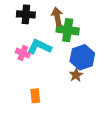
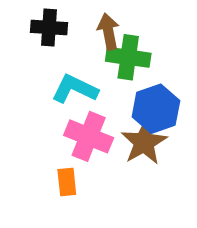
pink cross: (23, 53) -> (89, 136), moved, size x1.6
brown star: (76, 75) -> (144, 142), size x1.6

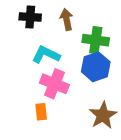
green cross: (128, 57) -> (96, 40), moved
brown star: (144, 142) -> (103, 115), moved

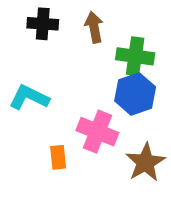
cyan L-shape: (46, 55) -> (29, 97), moved
pink cross: (54, 84) -> (97, 132), moved

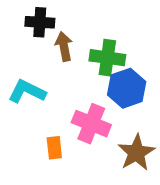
brown arrow: (94, 27) -> (64, 46), moved
green cross: (135, 56) -> (107, 58), moved

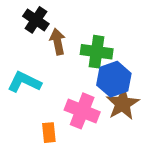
black cross: (40, 22) -> (36, 20), turned 30
brown star: (136, 153) -> (123, 104), moved

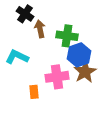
pink cross: (82, 111) -> (57, 77), turned -30

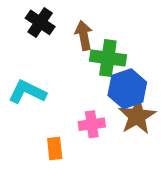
brown arrow: (40, 29) -> (84, 35), moved
pink cross: (57, 77) -> (92, 124), size x0.7

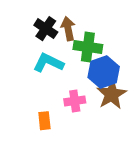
black cross: (40, 22) -> (46, 29), moved
cyan L-shape: (27, 92) -> (48, 63), moved

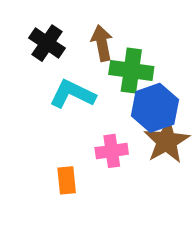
black cross: (46, 29) -> (47, 43), moved

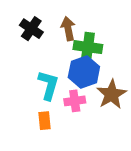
cyan L-shape: (72, 94) -> (48, 85), moved, turned 80
blue hexagon: (155, 108) -> (84, 72), moved

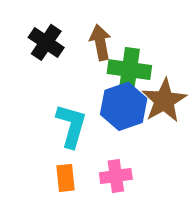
brown star: (111, 94) -> (164, 101), moved
pink cross: (75, 101) -> (116, 176), moved

